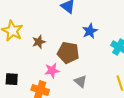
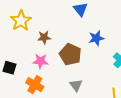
pink star: (52, 71) -> (40, 61), moved

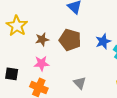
blue star: (96, 38) -> (103, 41), moved
brown pentagon: (70, 54) -> (70, 40), moved

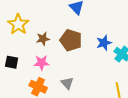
black square: (12, 74) -> (12, 62), moved
gray triangle: (80, 83) -> (67, 83), moved

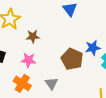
brown pentagon: (71, 40) -> (72, 59), moved

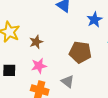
blue star: (93, 48) -> (94, 20), moved

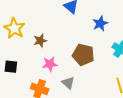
pink star: (39, 66) -> (50, 64), moved

